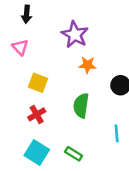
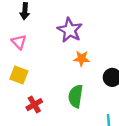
yellow square: (38, 83) -> (19, 75), moved

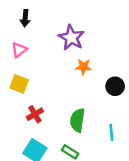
pink triangle: (19, 42) -> (19, 50), turned 35
green semicircle: (76, 96) -> (77, 120), moved

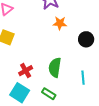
red cross: (35, 114) -> (26, 71), moved

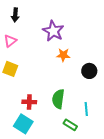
red cross: (26, 71) -> (29, 102), turned 32
green rectangle: (49, 94) -> (70, 125), moved

